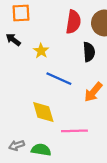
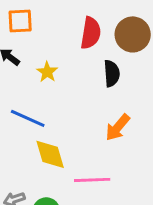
blue line: (59, 79) -> (28, 118), moved

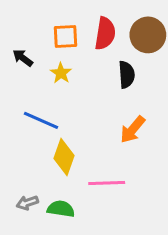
orange square: (20, 21) -> (65, 36), moved
yellow diamond: (50, 154) -> (64, 157), turned 36

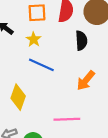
blue line: (41, 120) -> (41, 65), moved
yellow diamond: (64, 157) -> (18, 97), moved

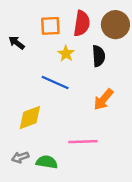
yellow star: (34, 39) -> (66, 54), moved
yellow diamond: (18, 97) -> (30, 117), turned 50

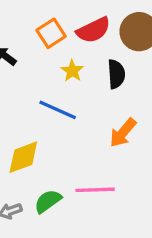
red semicircle: (82, 23) -> (93, 30), turned 55
orange square: (50, 26) -> (51, 33), turned -30
green semicircle: (47, 162) -> (48, 201), moved, turned -45

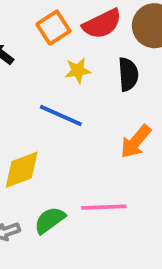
yellow star: (72, 71) -> (78, 71), turned 30

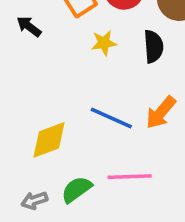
blue line: (61, 115) -> (111, 118), moved

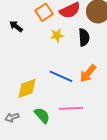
green semicircle: (77, 189) -> (42, 115), turned 84
gray arrow: (34, 200) -> (12, 117), moved

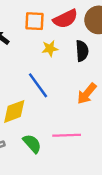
orange square: (44, 12) -> (34, 21), turned 36
blue line: (61, 76) -> (38, 85), moved, turned 30

